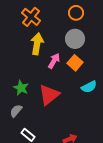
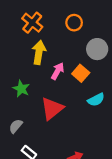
orange circle: (76, 13) -> (74, 23), moved
gray circle: (75, 39) -> (97, 49), moved
green star: (21, 88) -> (21, 89), moved

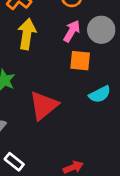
pink arrow: (58, 71) -> (72, 31), moved
orange square: (81, 73) -> (80, 61), turned -35

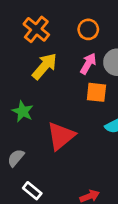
yellow arrow: (27, 34) -> (45, 66), turned 32

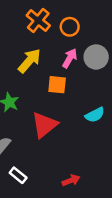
orange cross: (36, 29) -> (38, 21), moved
orange square: (96, 92) -> (57, 85), moved

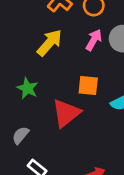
orange square: (57, 85) -> (88, 86), moved

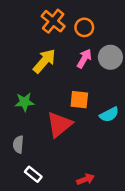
green star: (27, 88) -> (25, 102), turned -30
gray semicircle: (21, 135) -> (18, 144), turned -35

